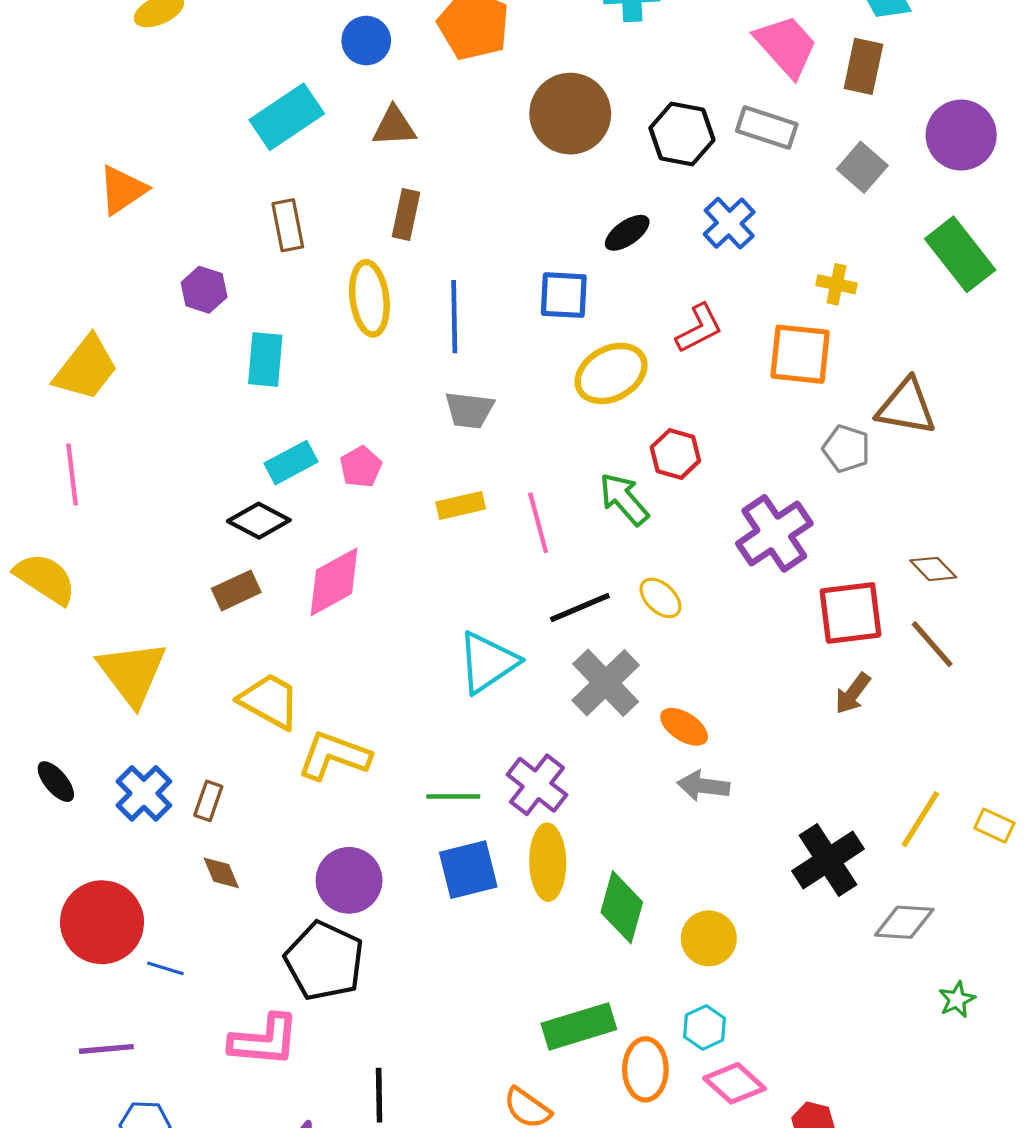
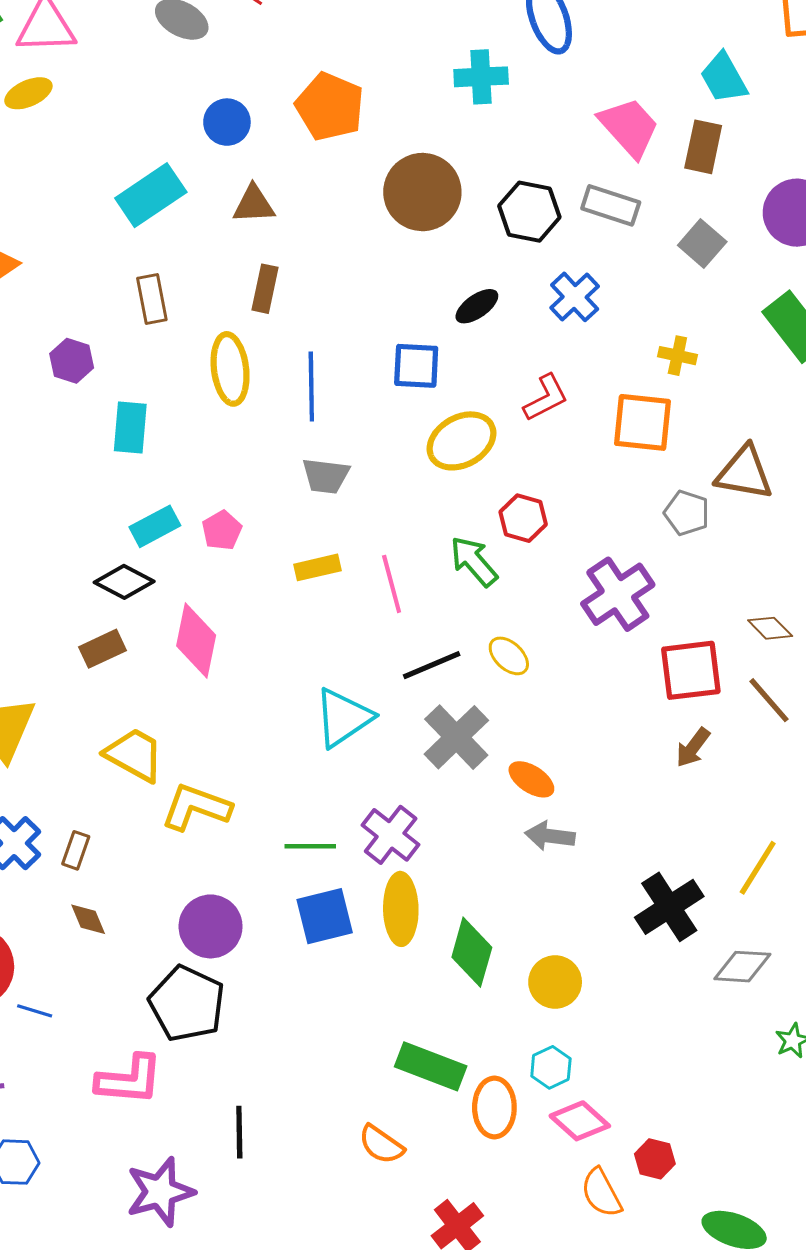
pink diamond: (334, 582) -> (196, 641), turned -50
green rectangle: (579, 1026) -> (431, 1066), turned 38

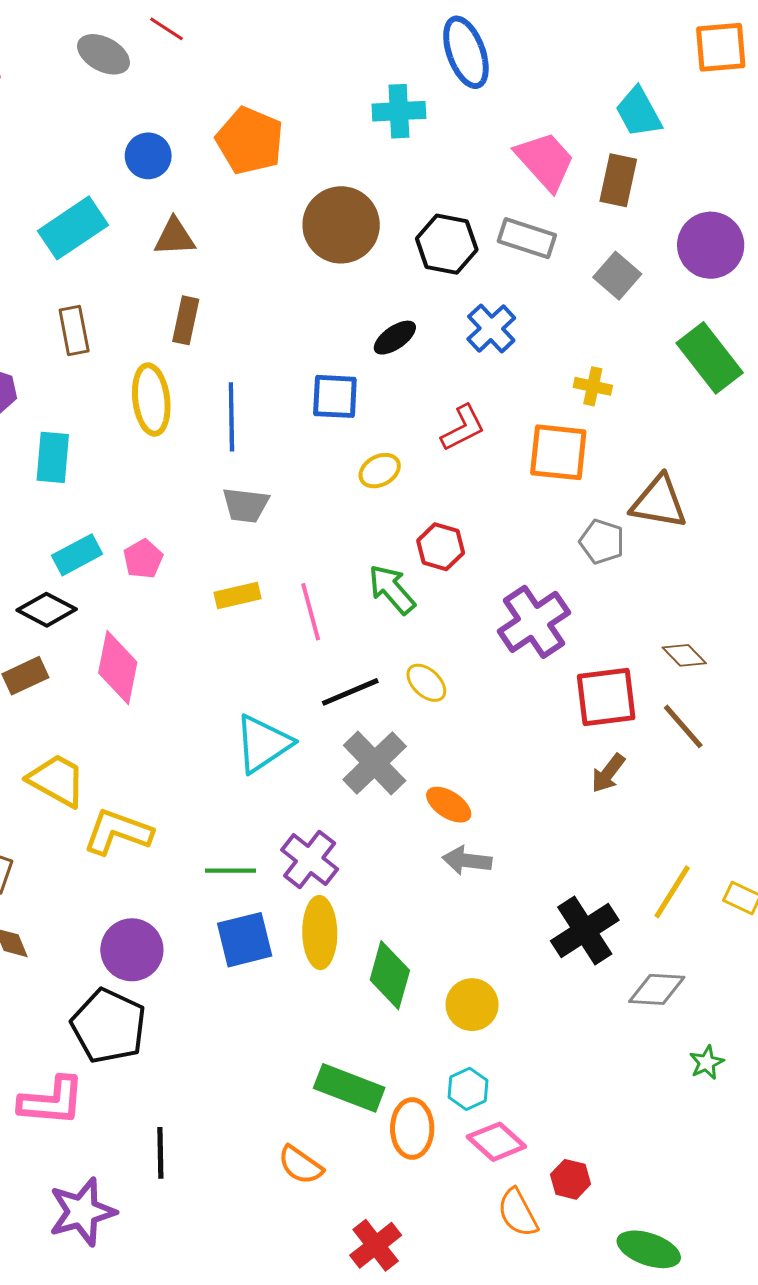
yellow ellipse: (461, 441) -> (380, 471), size x0.6

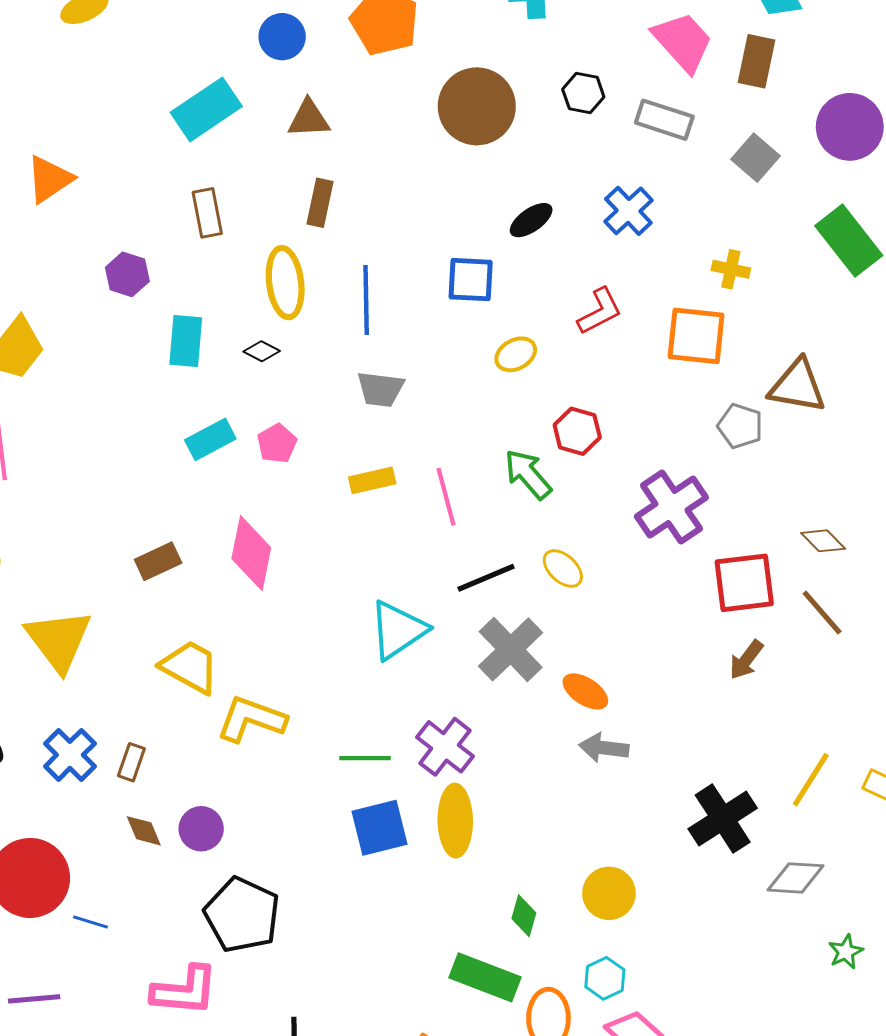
black hexagon: (447, 244) -> (583, 93), moved, size x0.7
black diamond: (47, 610) -> (262, 351), moved, size x0.6
purple circle: (132, 950) -> (201, 829), moved, size x0.7
green diamond: (390, 975) -> (524, 916), moved, size x0.6

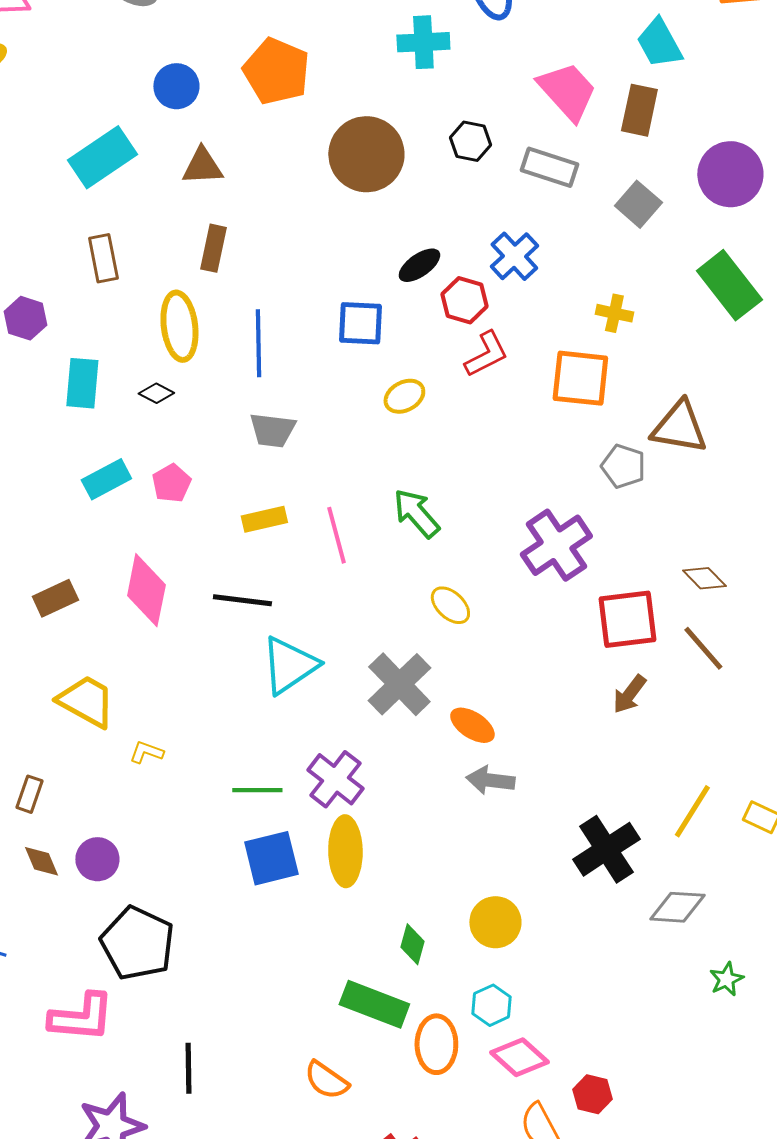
red hexagon: (577, 431) -> (464, 300), moved
black line: (486, 578) -> (242, 600), moved, turned 30
yellow L-shape: (251, 719) -> (146, 752), size x0.5

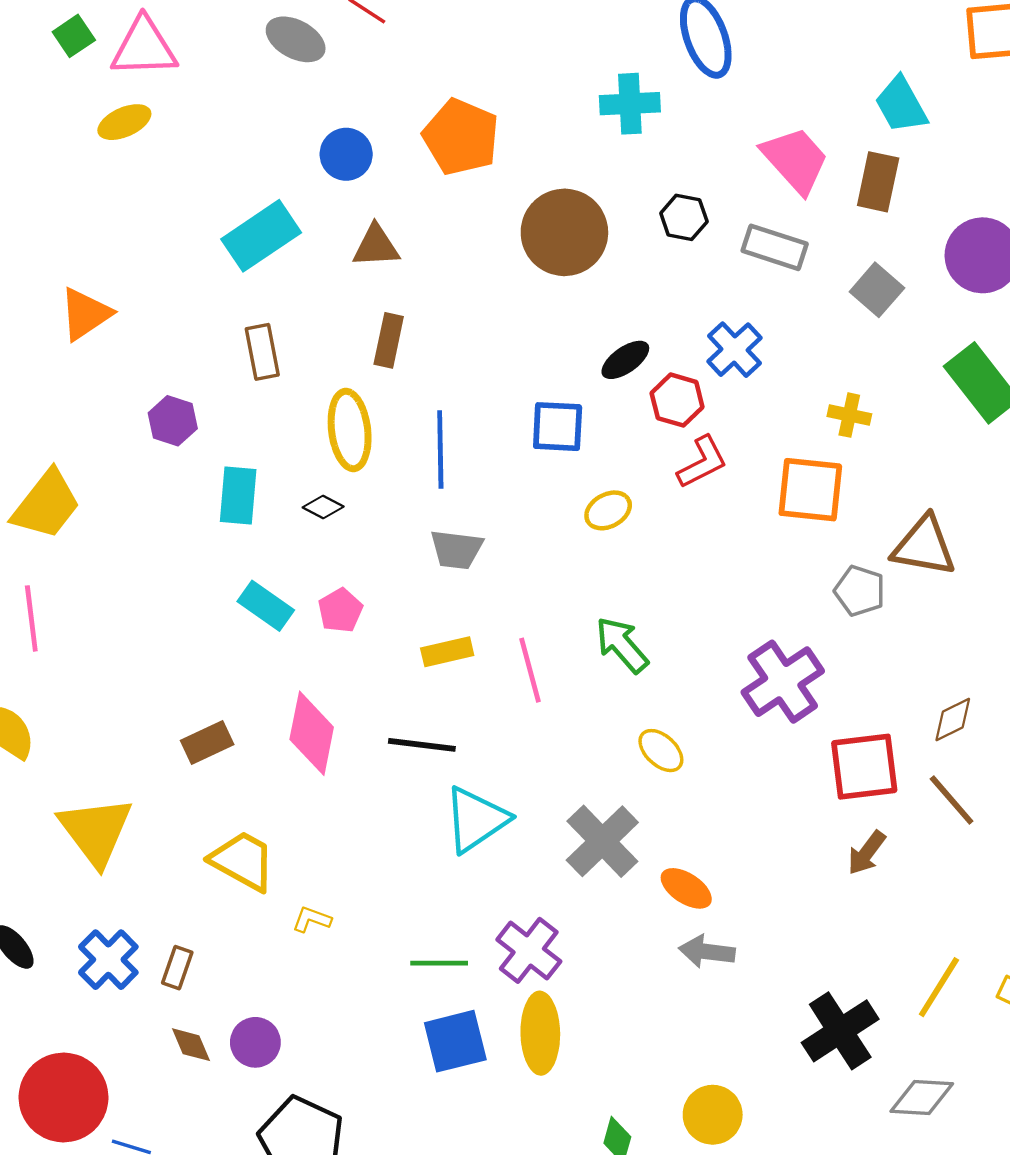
cyan rectangle: (106, 479) -> (266, 606), turned 63
brown diamond: (704, 578) -> (953, 720), turned -72

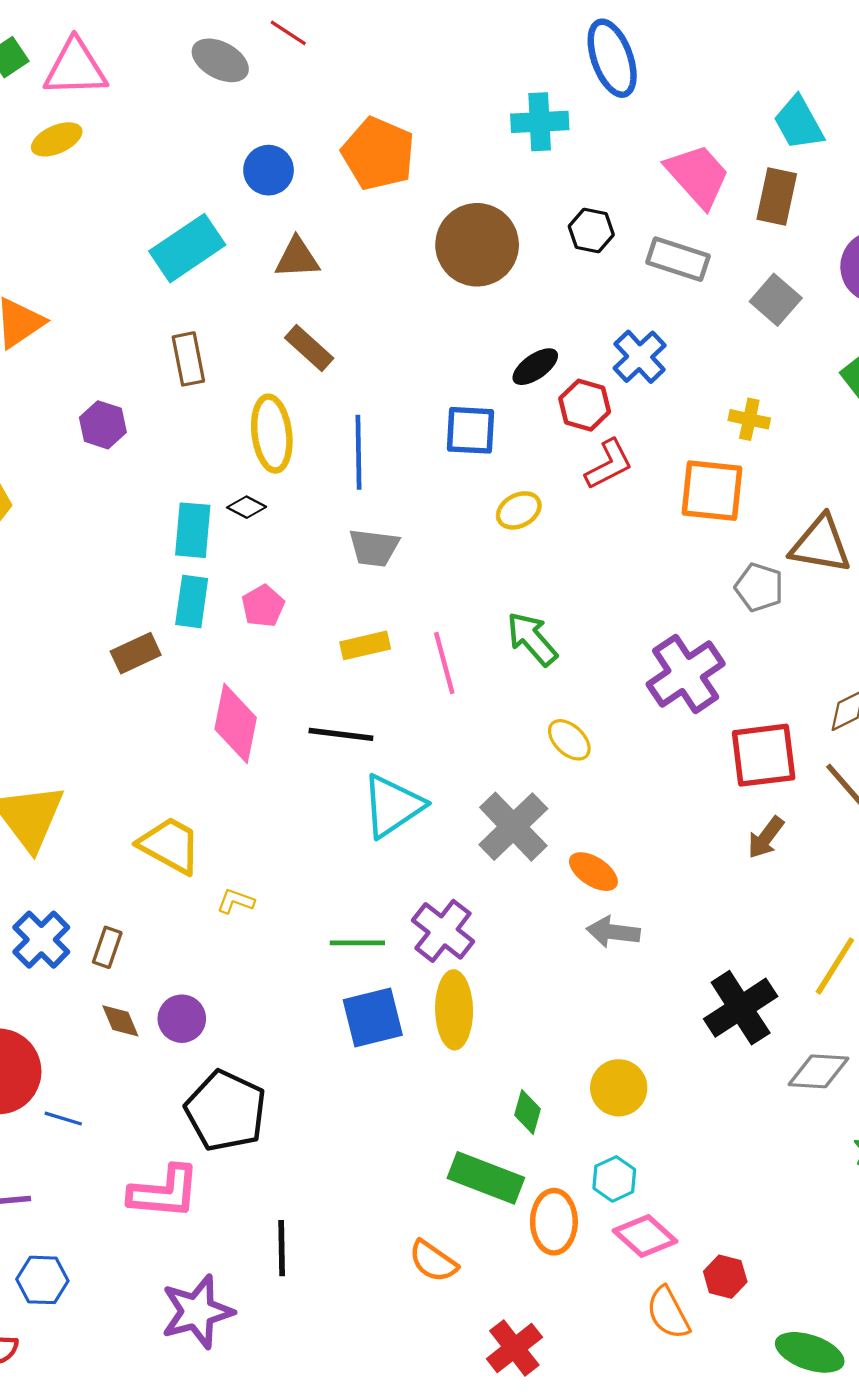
brown rectangle: (389, 340) -> (309, 348), turned -60
cyan rectangle: (238, 495) -> (193, 530), moved
cyan rectangle: (266, 606) -> (192, 602), turned 63
brown rectangle: (207, 742) -> (136, 653), moved

